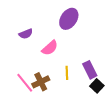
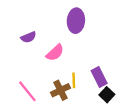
purple ellipse: (69, 19) -> (76, 21), turned -30
brown cross: (41, 82) -> (60, 90), moved

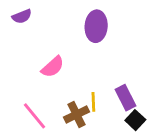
purple semicircle: (28, 37) -> (22, 16), moved
pink semicircle: (55, 53) -> (53, 67), moved

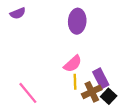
pink semicircle: (53, 67) -> (73, 64), moved
brown cross: (77, 114) -> (92, 92), moved

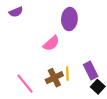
pink semicircle: (73, 64) -> (51, 43), moved
brown cross: (92, 92) -> (54, 78), moved

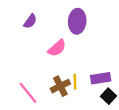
purple semicircle: (16, 12) -> (30, 21), moved, turned -32
purple rectangle: (91, 71) -> (101, 78), turned -72

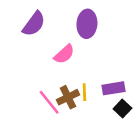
purple semicircle: (30, 21) -> (34, 24), size x1.5
pink line: (28, 93) -> (49, 102), moved

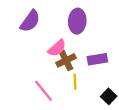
purple rectangle: (114, 88) -> (97, 59), moved
brown cross: (68, 97) -> (66, 60), moved

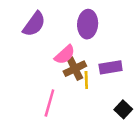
yellow line: (75, 82) -> (86, 80), moved
pink line: (44, 91) -> (49, 103), turned 55

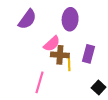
purple rectangle: (111, 67) -> (88, 54), turned -66
brown cross: (75, 69) -> (60, 55), turned 30

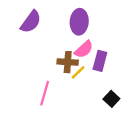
pink semicircle: (52, 44) -> (84, 49), moved
yellow line: (69, 64) -> (78, 72), turned 48

